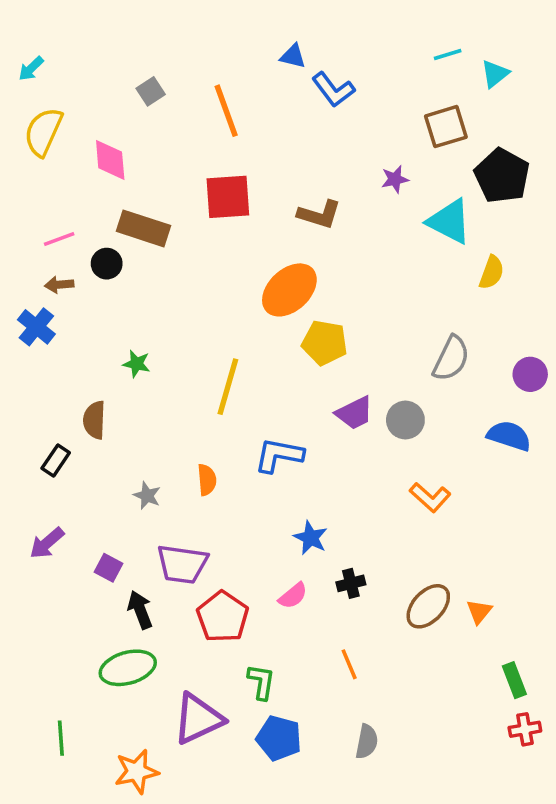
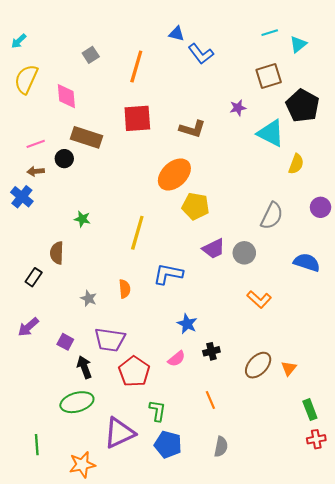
orange line: (226, 111) -> (136, 66), turned 36
purple circle: (530, 374) -> (321, 207), moved

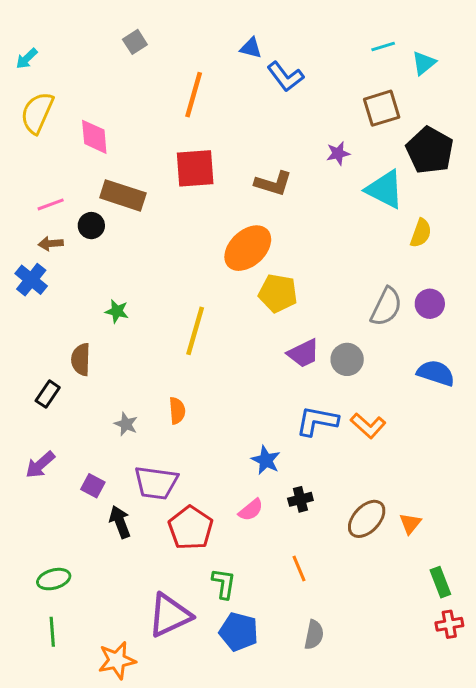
gray square: (91, 55) -> (135, 42), moved
purple circle: (321, 207) -> (430, 304), moved
blue L-shape: (168, 274) -> (317, 421), moved
green ellipse: (77, 402) -> (54, 579), moved, size x0.7

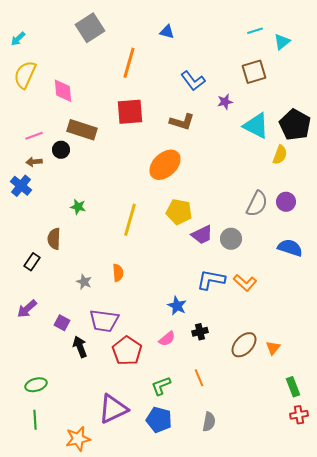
gray square: (135, 42) -> (90, 28), size x1.8
blue L-shape: (285, 77) -> (193, 81), moved
black pentagon: (430, 150) -> (295, 125), moved
yellow pentagon: (278, 293) -> (179, 212), moved
green L-shape: (224, 584) -> (161, 386), moved, turned -120

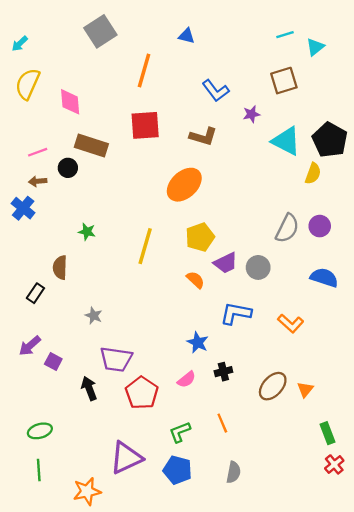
yellow pentagon: (179, 212) -> (200, 237), turned -30
orange semicircle: (118, 273) -> (195, 280), moved, turned -42
orange L-shape: (245, 283) -> (291, 323), moved
purple square: (62, 323) -> (53, 361), moved
red cross: (299, 415) -> (334, 464), turned -30

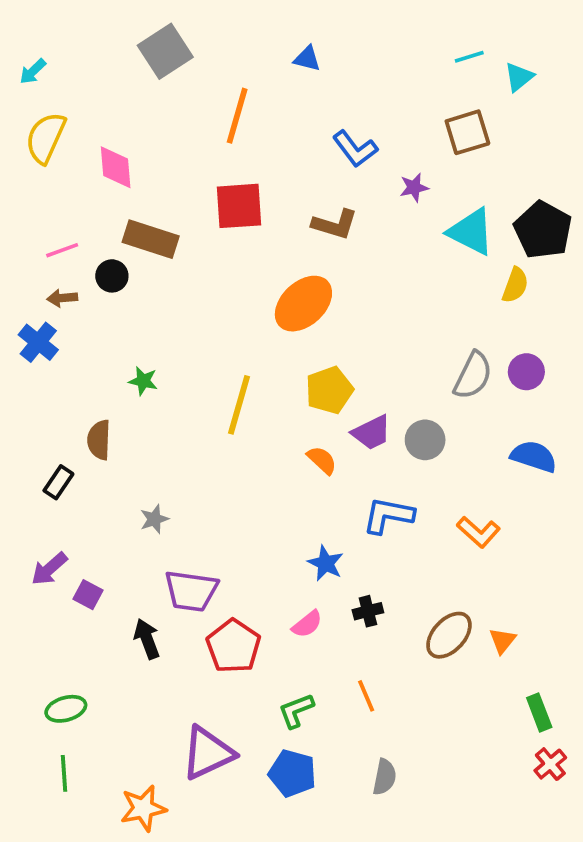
gray star: (94, 316) -> (154, 519), turned 30

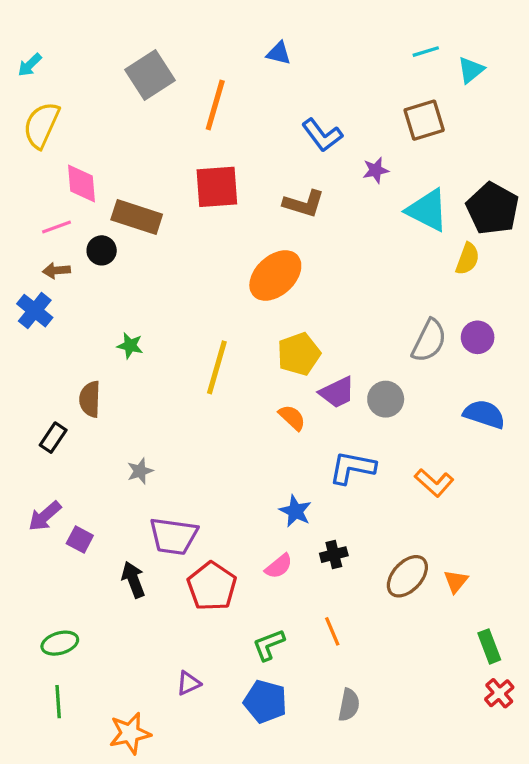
gray square: (165, 51) -> (150, 75), moved
pink diamond: (116, 167) -> (82, 184), moved
purple triangle: (208, 753) -> (188, 683), size x0.5

